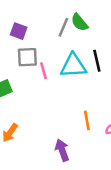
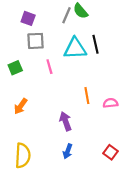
pink line: (43, 71) -> (49, 67), moved

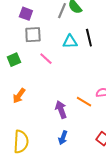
cyan triangle: (75, 48) -> (70, 42), size x0.7
pink line: (49, 67) -> (46, 59), turned -32
orange line: (87, 96) -> (84, 102), moved, turned -49

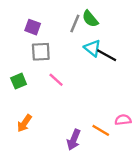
black line: (89, 38) -> (107, 55), turned -48
cyan triangle: (70, 42) -> (93, 48), moved, turned 42
purple arrow: (61, 110) -> (74, 140), turned -138

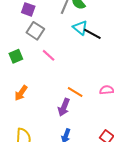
gray square: (41, 52) -> (35, 31), turned 36
orange line: (101, 130) -> (75, 92), moved

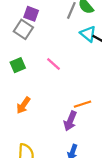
gray square: (35, 31) -> (23, 29), moved
orange line: (75, 92) -> (82, 104), turned -49

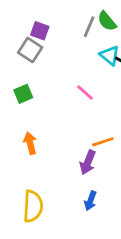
pink line: (53, 64) -> (85, 92), moved
orange arrow: (23, 105) -> (30, 143), turned 132

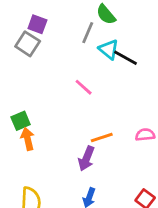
gray line: (89, 27) -> (88, 33), moved
green square: (23, 94) -> (21, 121), moved

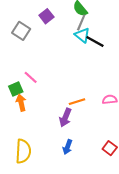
purple square: (37, 24) -> (46, 16), moved, turned 32
gray line: (88, 33) -> (81, 22), moved
pink line: (84, 87) -> (31, 77), moved

